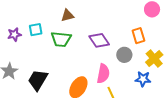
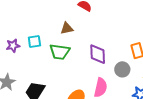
purple diamond: (99, 40) -> (98, 54), turned 30

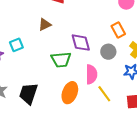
green trapezoid: (60, 52) -> (61, 60), moved

